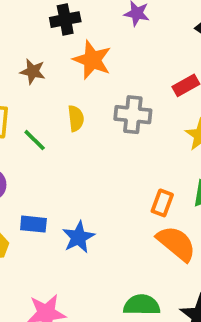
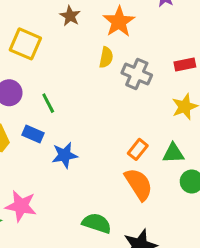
yellow semicircle: (76, 118) -> (106, 57), moved
green line: (35, 140) -> (48, 103), moved

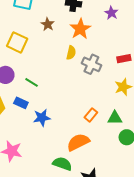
green line: (48, 103) -> (32, 82), turned -32
orange semicircle: (139, 184) -> (78, 142), moved, turned -85

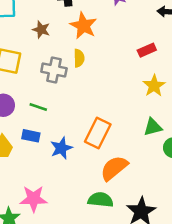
gray cross: (91, 64) -> (54, 70), moved
orange rectangle: (91, 115) -> (98, 133), moved, size x1.6

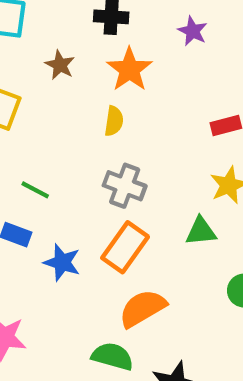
gray cross: (54, 70) -> (125, 186), moved
green triangle: (153, 127) -> (201, 231), moved
blue star: (61, 148) -> (62, 262), turned 30

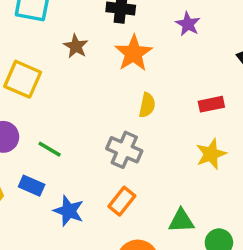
yellow semicircle: (114, 121) -> (147, 105), moved
green triangle: (201, 231) -> (181, 221), moved
orange rectangle: (125, 247) -> (122, 201), size x0.7

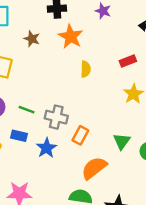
gray cross: (124, 150) -> (56, 117), moved
blue star: (69, 211) -> (46, 148), turned 30
green triangle: (181, 221) -> (122, 141), turned -42

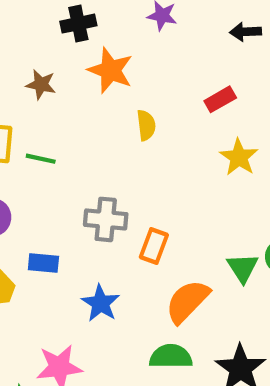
green line: (27, 110) -> (41, 159), moved
green triangle: (122, 141) -> (243, 268), moved
blue star: (46, 148) -> (101, 303), moved

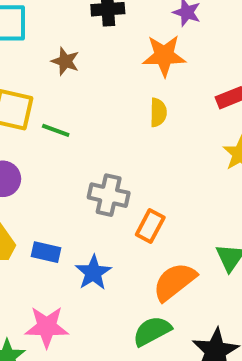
orange star: (110, 70) -> (164, 56), moved, turned -30
blue rectangle: (43, 263) -> (46, 252), moved
green semicircle: (171, 357) -> (152, 331), turned -36

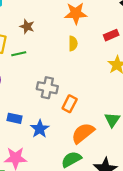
brown star: (65, 61) -> (27, 27), moved
green line: (56, 130) -> (19, 54), turned -32

